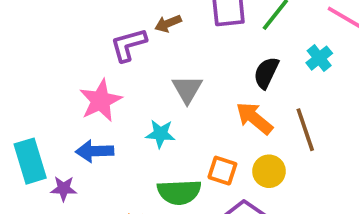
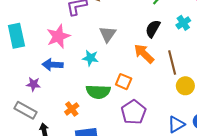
cyan rectangle: (30, 161) -> (16, 36), moved
yellow circle: (269, 171) -> (185, 86), moved

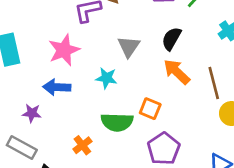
black semicircle: (153, 29) -> (171, 39), moved

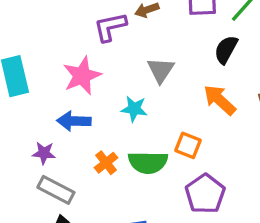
black semicircle: (171, 39) -> (226, 50), moved
orange cross: (82, 145) -> (106, 163), moved
gray rectangle: (22, 147) -> (56, 190), moved

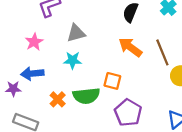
gray triangle: (161, 70) -> (76, 33), moved, turned 48
pink star: (82, 76) -> (34, 42), size x0.7
purple star: (44, 153) -> (13, 89), moved

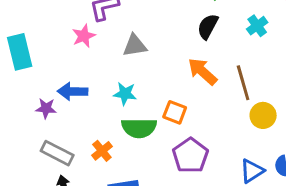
pink star: (34, 42) -> (84, 36), moved
cyan star: (73, 60) -> (125, 94), moved
orange cross: (58, 99) -> (102, 151), moved

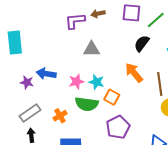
pink star: (84, 36) -> (76, 82), moved
cyan star: (125, 94) -> (96, 82), moved
gray rectangle: (57, 153) -> (30, 113), turned -70

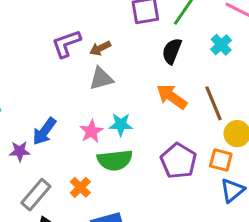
brown arrow: (98, 14) -> (100, 48), moved
blue arrow: (46, 74) -> (44, 131), turned -48
orange square: (112, 97) -> (221, 160), moved
purple pentagon: (118, 127) -> (179, 161), moved

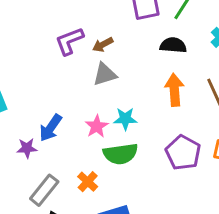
black semicircle: (172, 51) -> (173, 45), turned 75
orange arrow: (172, 97) -> (174, 90), turned 52

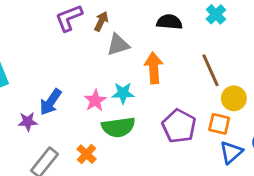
brown arrow: (103, 45) -> (101, 21), turned 144
gray triangle: (105, 74) -> (118, 45), moved
orange arrow: (174, 90) -> (154, 68), moved

